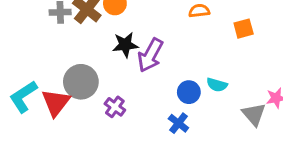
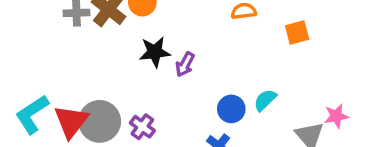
purple arrow: (150, 55) -> (185, 64), size x0.6
gray circle: (81, 82) -> (100, 121), moved
cyan semicircle: (217, 85) -> (265, 100), turned 120

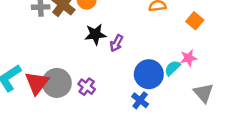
orange square: (297, 32) -> (195, 21), turned -35
blue circle: (231, 109) -> (149, 74), size x1.5
pink star: (336, 116) -> (189, 58), moved

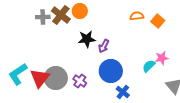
orange square: (195, 21) -> (158, 21), moved
blue circle: (149, 74) -> (111, 71), moved

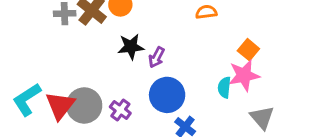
orange square: (158, 21) -> (248, 50), moved
pink star: (162, 58) -> (244, 75), size x1.5
cyan semicircle: (149, 66) -> (224, 87), turned -40

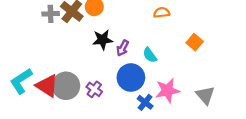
pink star: (244, 75) -> (167, 91), moved
cyan semicircle: (224, 87) -> (150, 55), moved, turned -42
red triangle: (60, 105) -> (47, 86), turned -35

